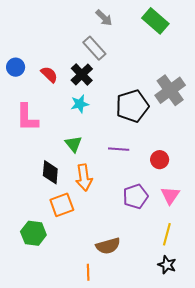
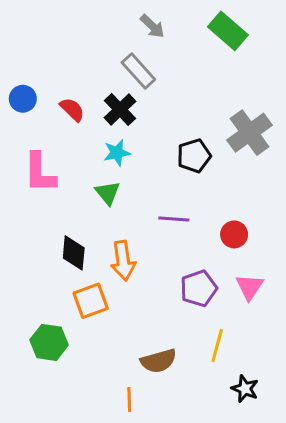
black pentagon: (132, 106) -> (194, 156), size x0.7
green triangle: (73, 144) -> (108, 193), moved
yellow line: (167, 234) -> (217, 346), moved

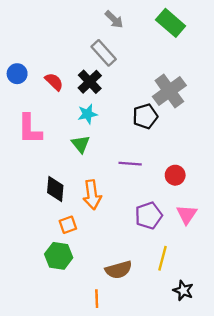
gray cross: (250, 133) -> (169, 91), moved
orange square: (91, 301) -> (68, 225), size x0.7
green hexagon: (49, 342) -> (59, 256), moved

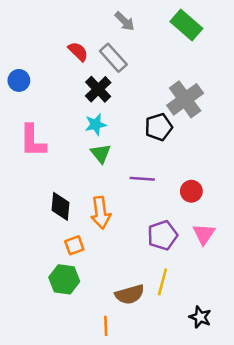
red semicircle: (54, 82) -> (78, 51), moved
green triangle: (81, 144) -> (101, 153), moved
yellow line: (162, 258) -> (162, 282), moved

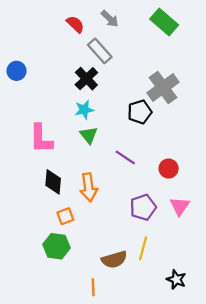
red semicircle: (78, 51) -> (75, 24), moved
pink L-shape: (33, 141) -> (41, 139), moved
purple line: (142, 179) -> (125, 157), turned 30

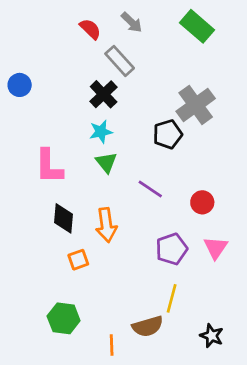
green hexagon: (56, 246) -> (64, 318), moved
brown semicircle: (114, 260) -> (148, 326), moved

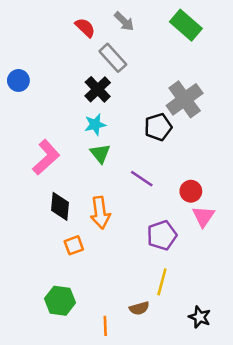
pink L-shape: (49, 166) -> (46, 157), turned -132
pink triangle: (216, 248) -> (203, 216), moved
brown semicircle: (148, 326) -> (139, 308), size x0.7

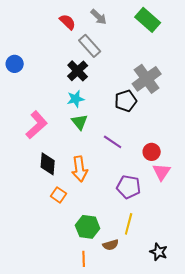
purple pentagon: (162, 235) -> (129, 187), turned 30
orange square: (74, 245) -> (59, 195), turned -35
green hexagon: (60, 301) -> (88, 227), moved

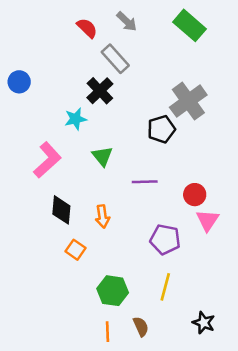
cyan star: (76, 99) -> (76, 119), moved
purple line: (113, 142) -> (145, 182), turned -36
orange arrow: (80, 169) -> (102, 216), size x0.7
brown semicircle: (111, 245) -> (141, 327), moved, turned -98

